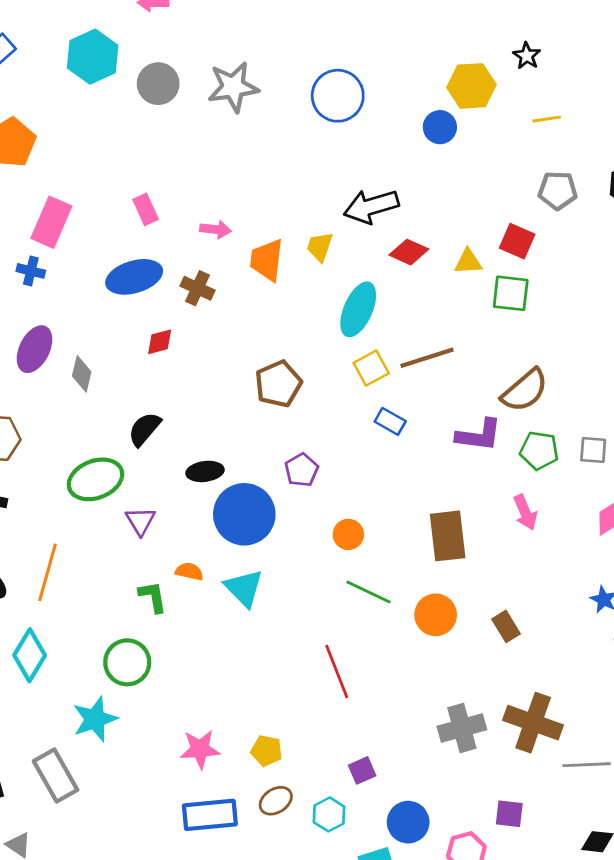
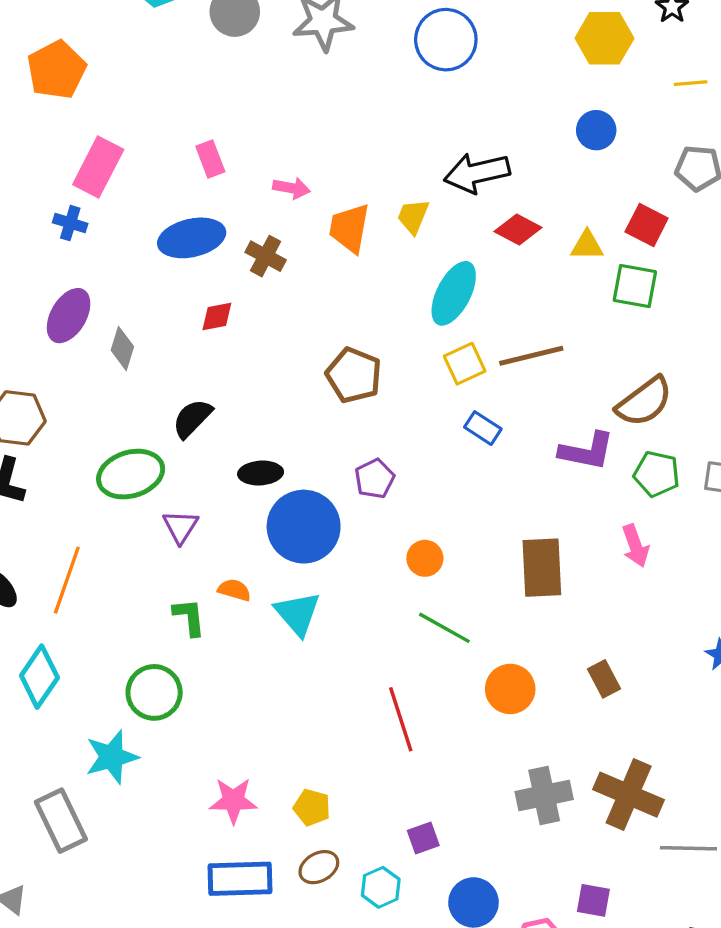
blue circle: (440, 127) -> (596, 130), moved
brown pentagon: (278, 384) -> (354, 375), turned -30
orange circle: (436, 615) -> (510, 689), moved

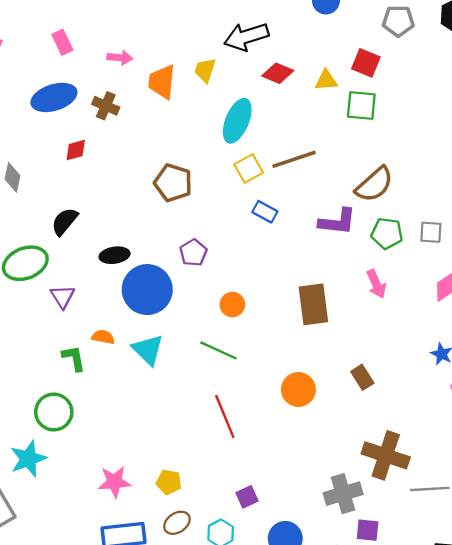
green line: (444, 628) -> (218, 350), moved
gray cross: (544, 795) -> (343, 494), moved

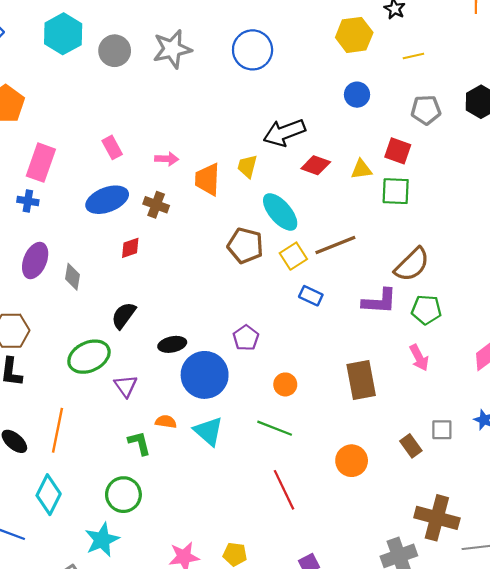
cyan ellipse: (237, 121) -> (280, 212), turned -60
brown pentagon: (173, 183) -> (245, 246), moved
gray square: (431, 232) -> (442, 430), moved

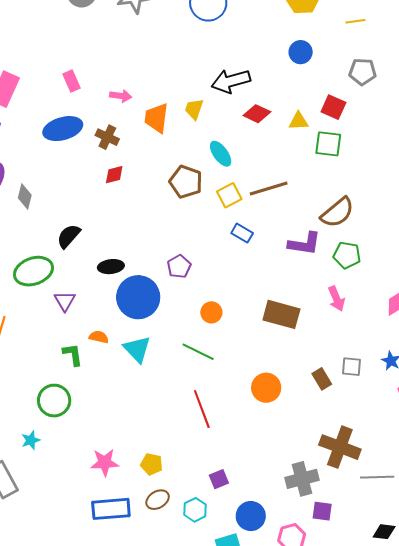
cyan ellipse: (280, 212) -> (221, 154), size x0.7
red diamond: (130, 248) -> (114, 175), moved
brown rectangle: (361, 380) -> (281, 314), turned -69
cyan star: (102, 540) -> (31, 440), size x0.6

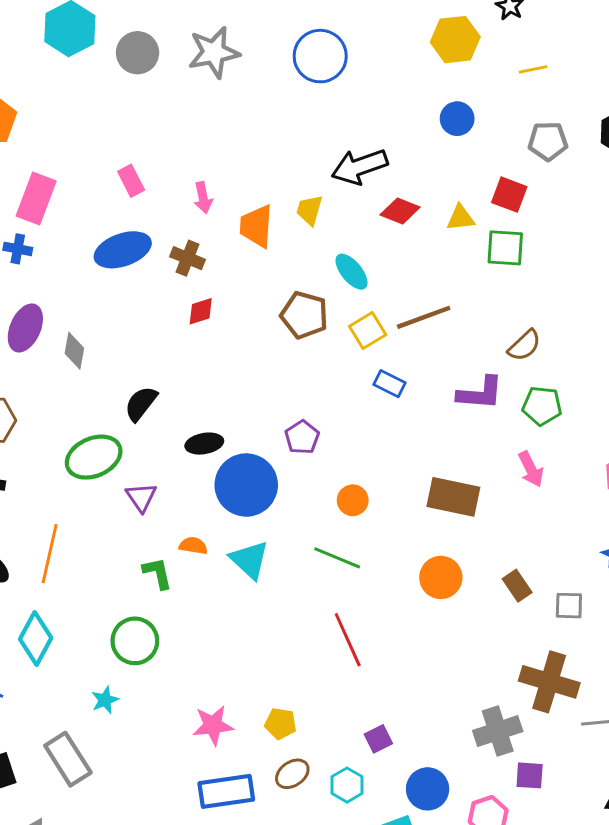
pink arrow: (121, 96) -> (203, 198), turned 75
brown semicircle: (337, 213) -> (524, 346), size x0.7
gray square: (352, 367) -> (569, 606), moved
orange circle: (266, 388) -> (441, 577), moved

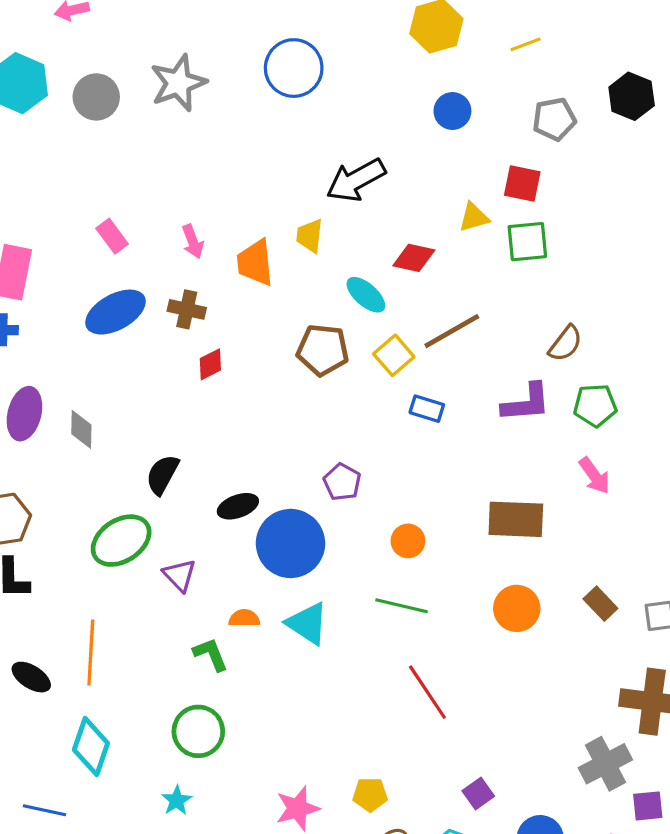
red diamond: (400, 211) -> (414, 258), moved

